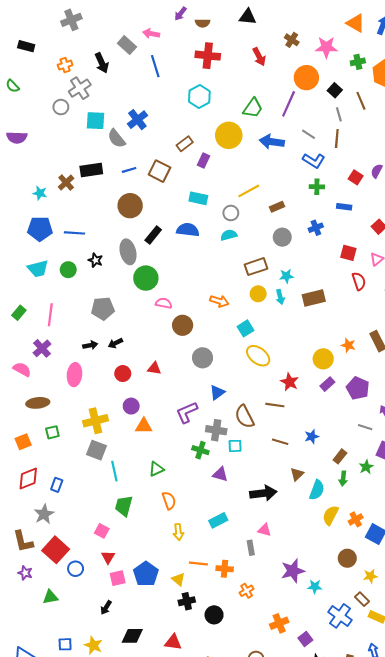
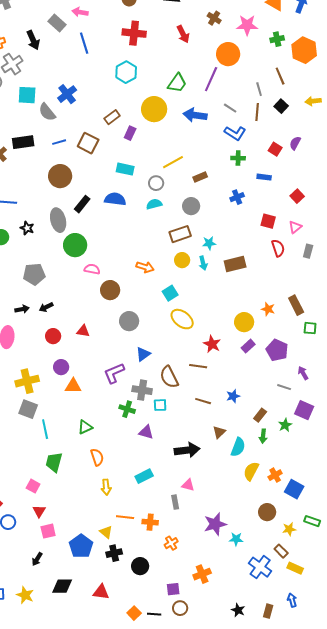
black square: (335, 90) -> (281, 106), moved
gray circle: (282, 237) -> (191, 206), moved
blue pentagon: (146, 574) -> (81, 546), moved
purple square: (305, 639) -> (173, 589), moved, turned 32

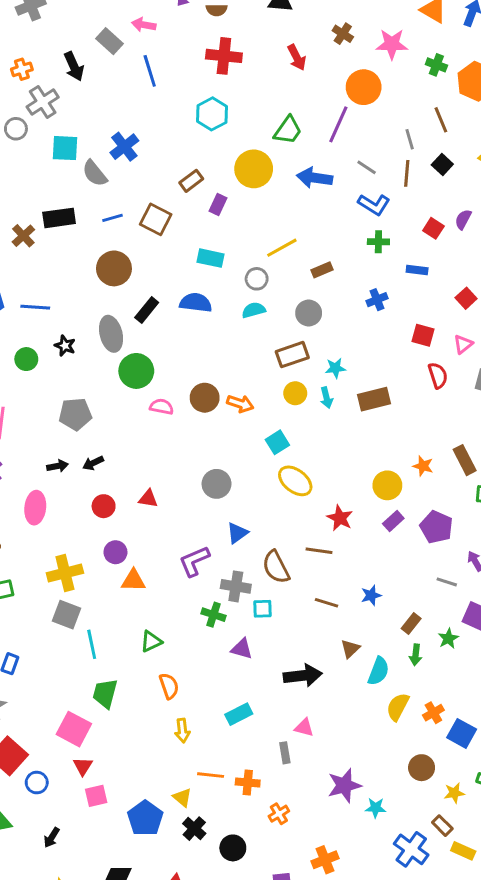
green cross: (277, 39) -> (436, 65), turned 32
brown circle: (110, 290) -> (205, 398), moved
pink square: (33, 486) -> (74, 729), size x1.6
black cross: (114, 553) -> (194, 829), turned -35
black arrow: (37, 559) -> (52, 837), moved

